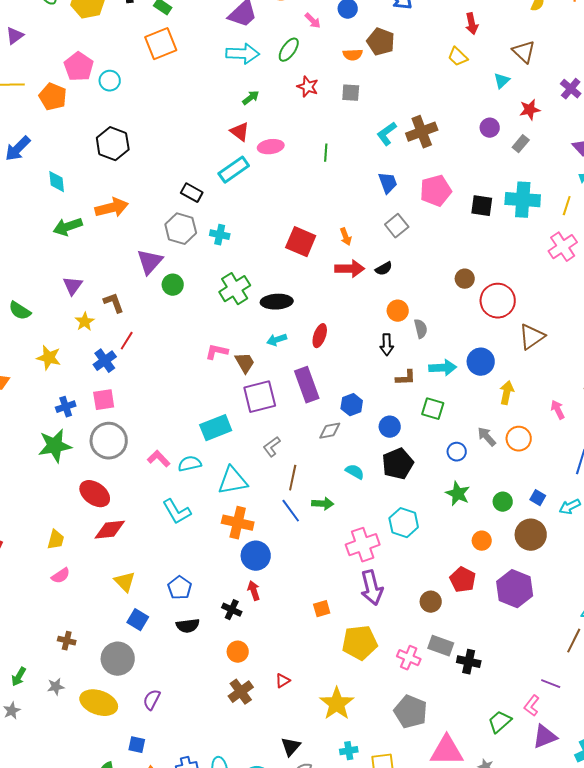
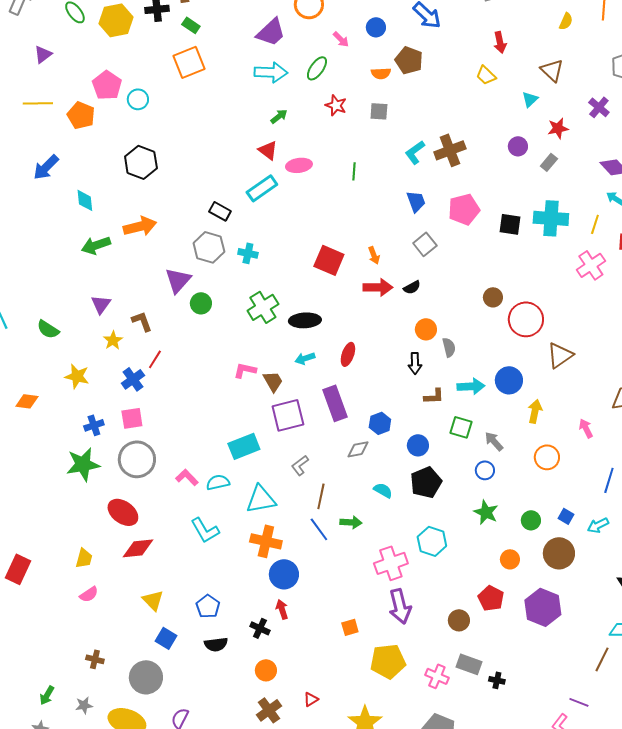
gray arrow: (487, 437) -> (494, 441), moved
black cross: (469, 662) -> (497, 680), size x0.7

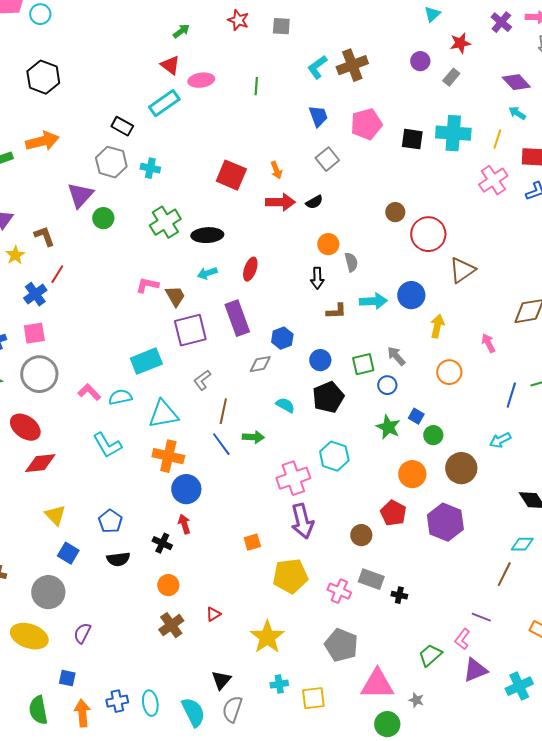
green square: (461, 427) -> (363, 364), moved, turned -30
blue square: (566, 516) -> (416, 416), moved
orange circle: (510, 559) -> (412, 474), size x1.4

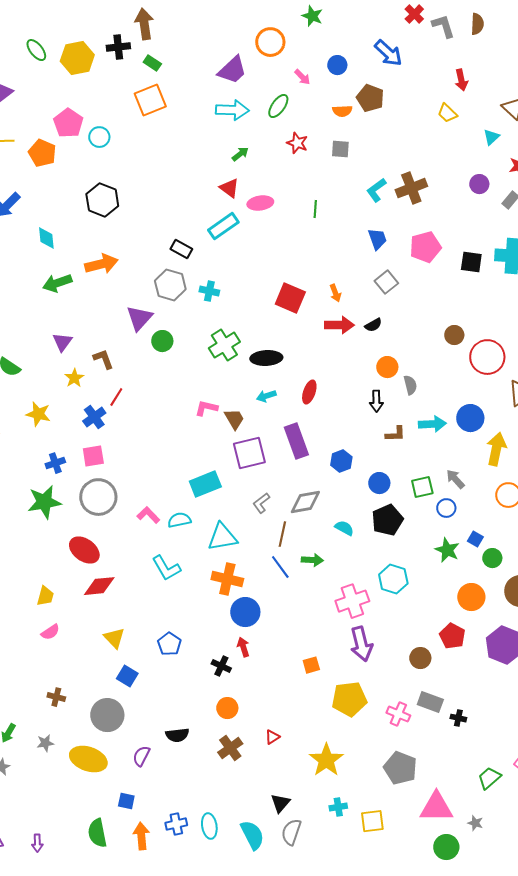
yellow arrow: (437, 326) -> (496, 449), size x1.4
gray diamond: (260, 364) -> (305, 502), moved, size x1.4
black semicircle: (118, 559) -> (177, 735), moved

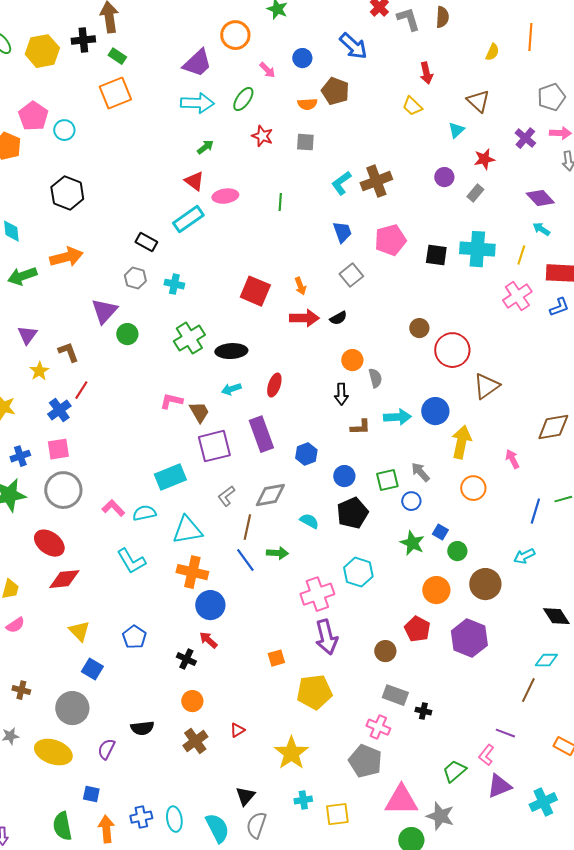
gray hexagon: (170, 285) -> (135, 278), size x0.7
red arrow: (243, 647) -> (208, 640), turned -30
pink cross: (398, 714) -> (378, 727), moved
gray star: (475, 823) -> (440, 816), size x1.8

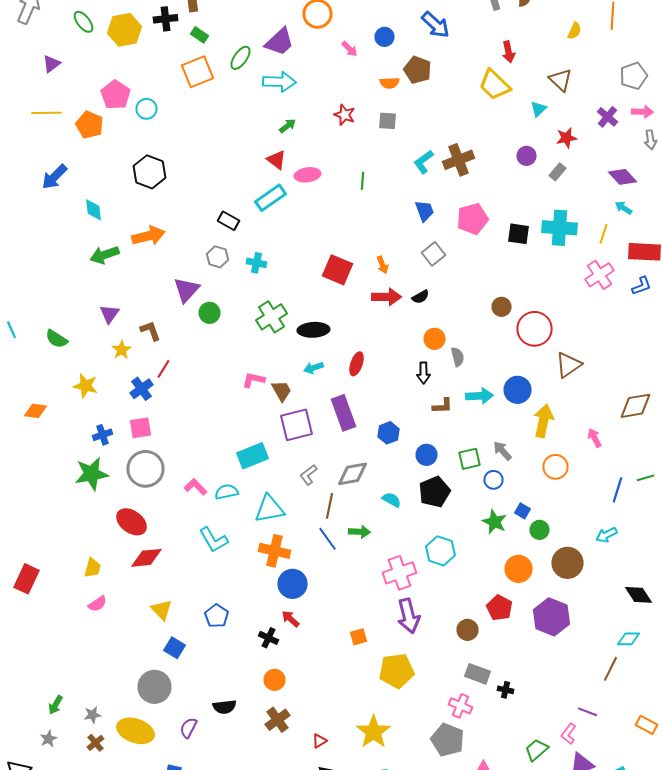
green ellipse: (243, 99) -> (240, 58), moved
yellow trapezoid: (412, 106) -> (494, 85), size x1.6
brown cross: (21, 690) -> (96, 743), moved, turned 36
red triangle: (237, 730) -> (320, 741), moved

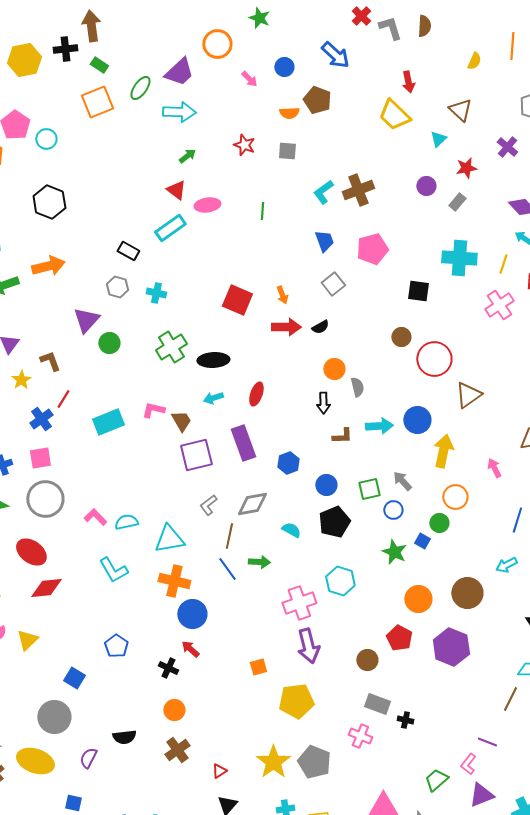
black square: (518, 234) -> (418, 291), moved
cyan rectangle: (252, 456) -> (108, 422), moved
green circle: (540, 530) -> (439, 523), moved
yellow triangle: (162, 610) -> (27, 640), moved, turned 30
gray pentagon: (448, 740) -> (314, 762), moved

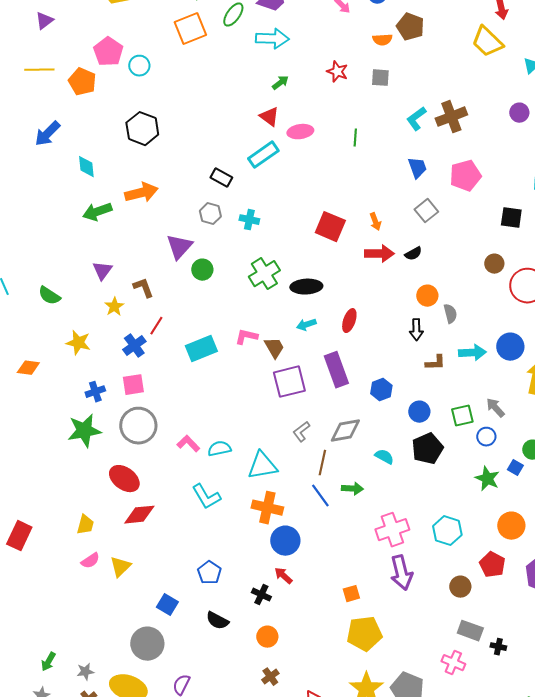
cyan hexagon: (340, 581) -> (447, 531), moved
yellow pentagon: (296, 701) -> (364, 634), moved
black semicircle: (124, 737) -> (217, 621), moved, turned 35
brown cross: (177, 750) -> (270, 677), size x0.7

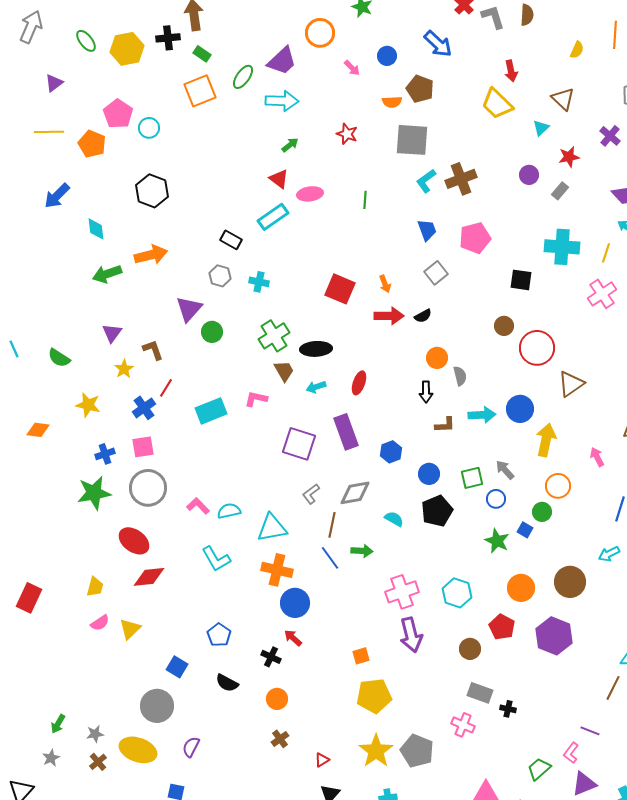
gray square: (380, 78) -> (412, 140), moved, size x1.8
brown trapezoid: (274, 348) -> (284, 371), moved
purple square: (289, 382) -> (299, 444), turned 32

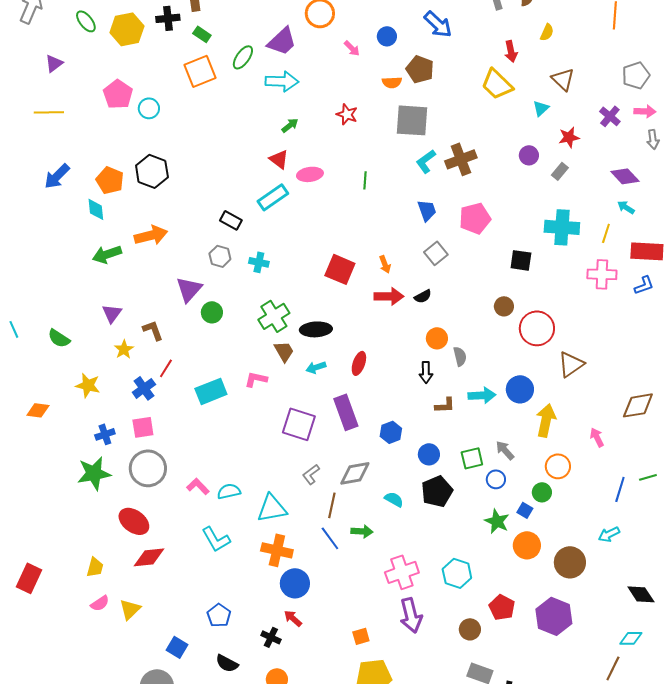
yellow semicircle: (577, 50) -> (547, 32), moved
orange pentagon: (92, 144) -> (110, 180), moved
pink cross: (602, 294) -> (602, 274), turned 36
orange circle: (521, 588) -> (527, 545), moved

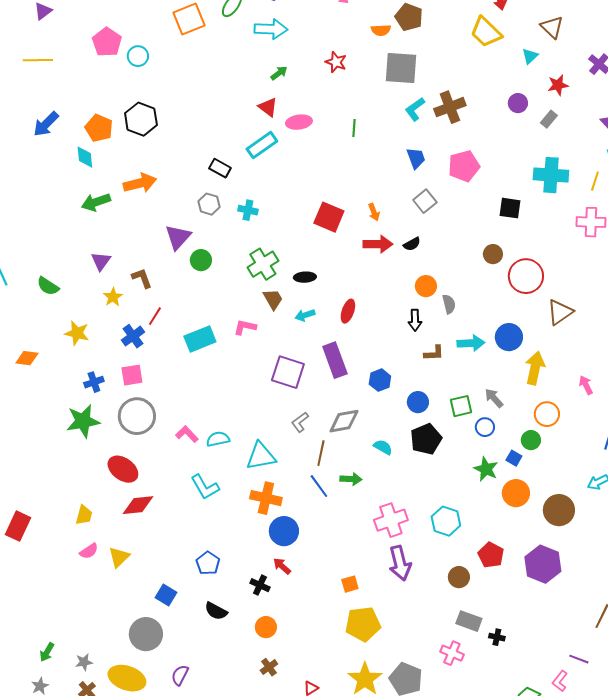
black ellipse: (316, 329) -> (305, 277), size x0.7

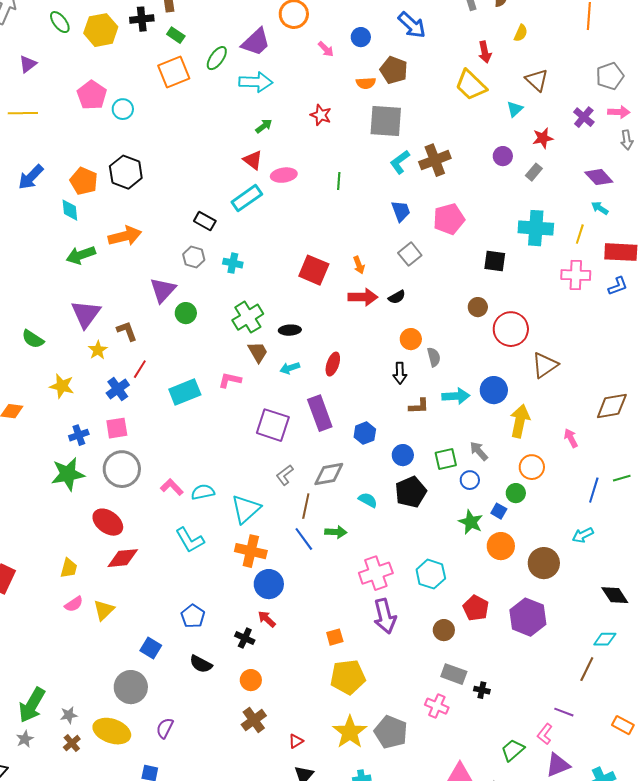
purple triangle: (101, 261) -> (86, 314), size x1.5
cyan triangle: (261, 456) -> (246, 509), turned -32
green arrow: (47, 652) -> (32, 705), size x1.8
brown cross: (269, 667) -> (254, 720), size x1.4

